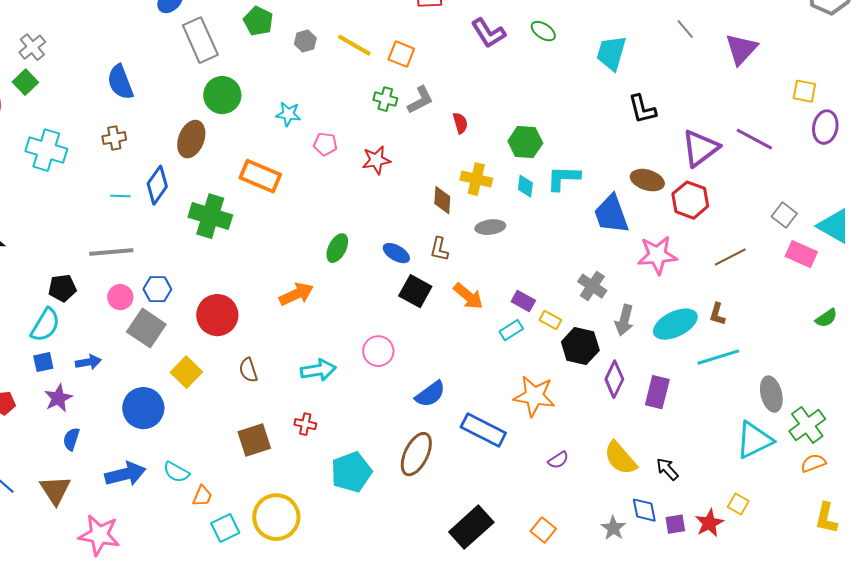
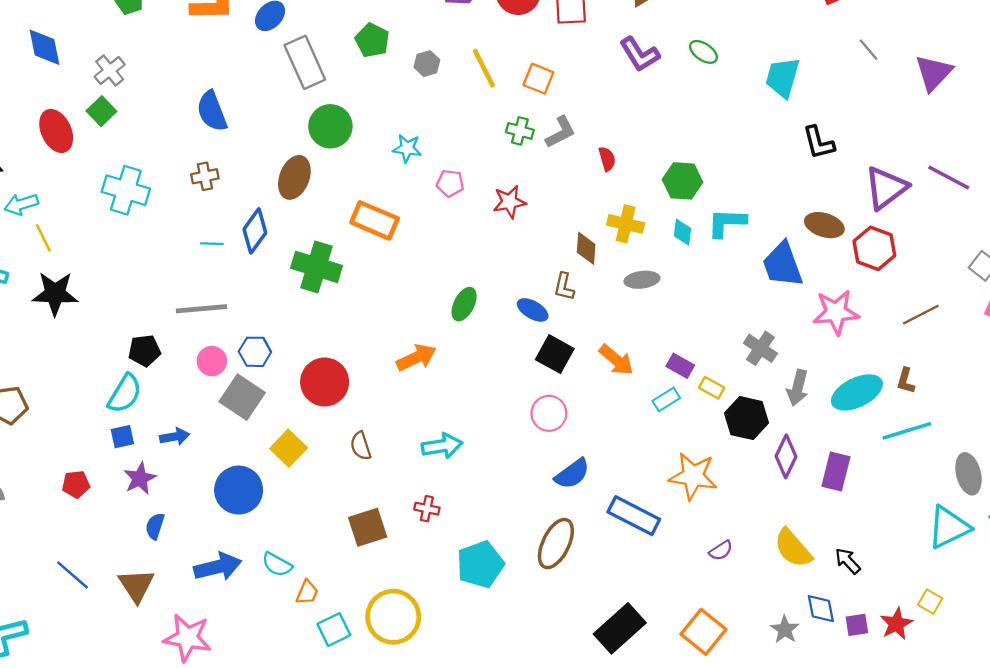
yellow line: (354, 45) -> (484, 68), turned 33
brown L-shape: (439, 249) -> (564, 287), moved
pink circle: (378, 351) -> (549, 413), moved
orange square: (543, 530) -> (703, 632), size x1.5

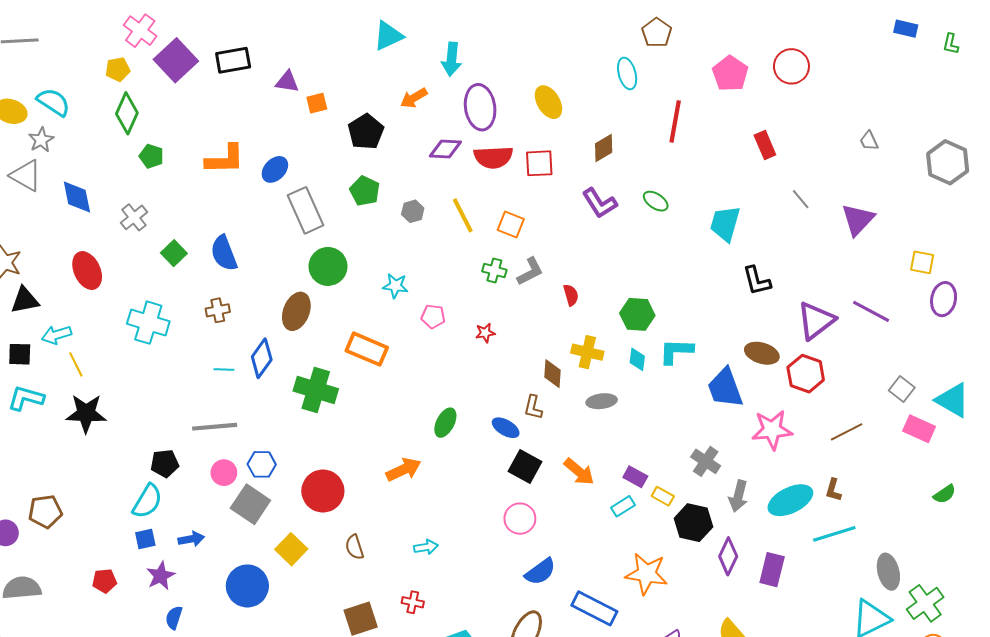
green square: (101, 111) -> (174, 253), moved
red star: (509, 202) -> (485, 333), size x0.7
cyan arrow: (442, 446) -> (426, 547), size x0.7

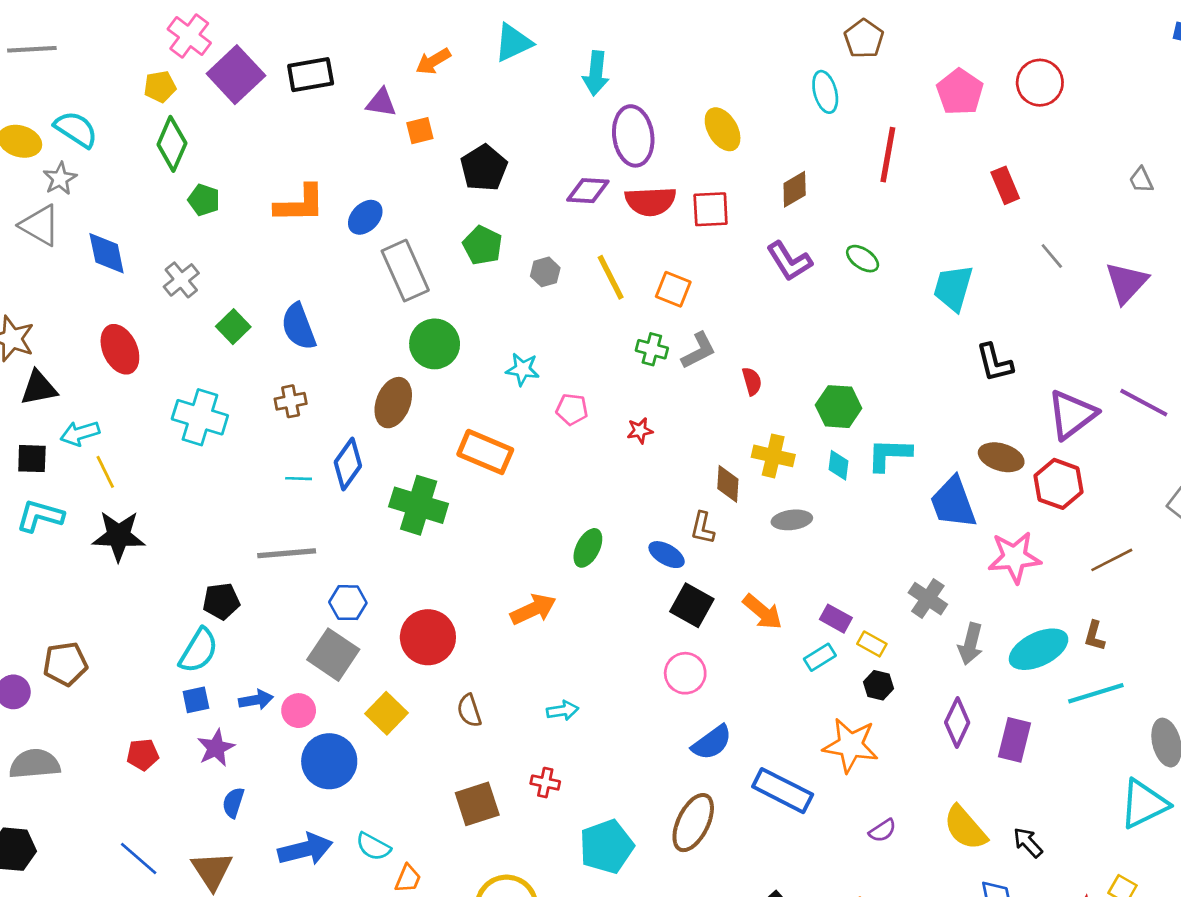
orange arrow: (414, 98) -> (433, 61), moved
pink circle: (224, 473) -> (299, 711), moved
black hexagon: (693, 523) -> (879, 685), moved, size x0.6

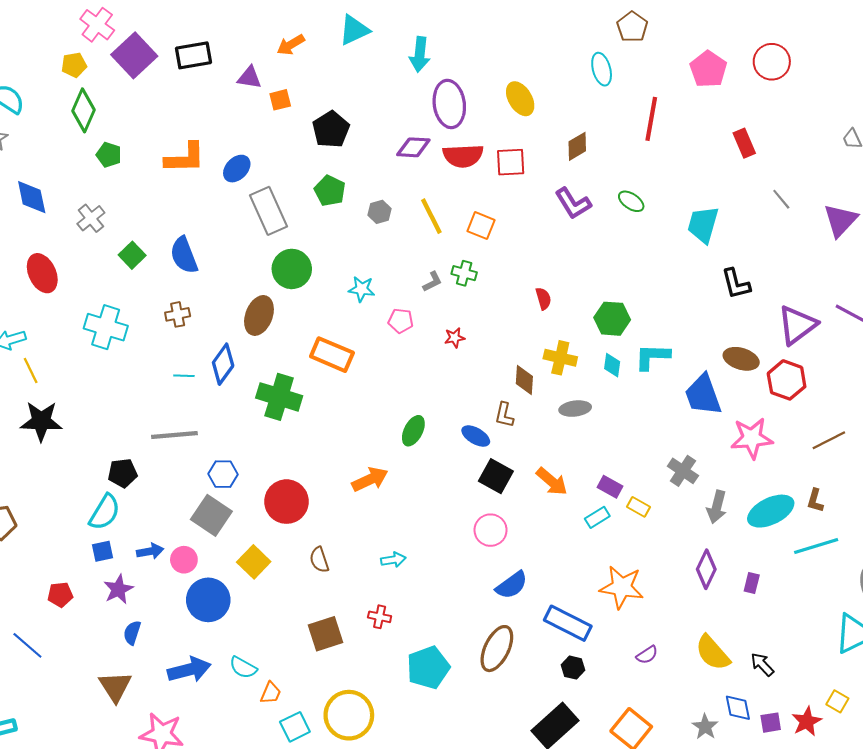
gray L-shape: (699, 351) -> (432, 282), moved, size x0.7
black hexagon: (879, 685) -> (573, 668), moved
purple rectangle: (1015, 740) -> (752, 583), size x0.6
blue line: (139, 859) -> (27, 645), moved

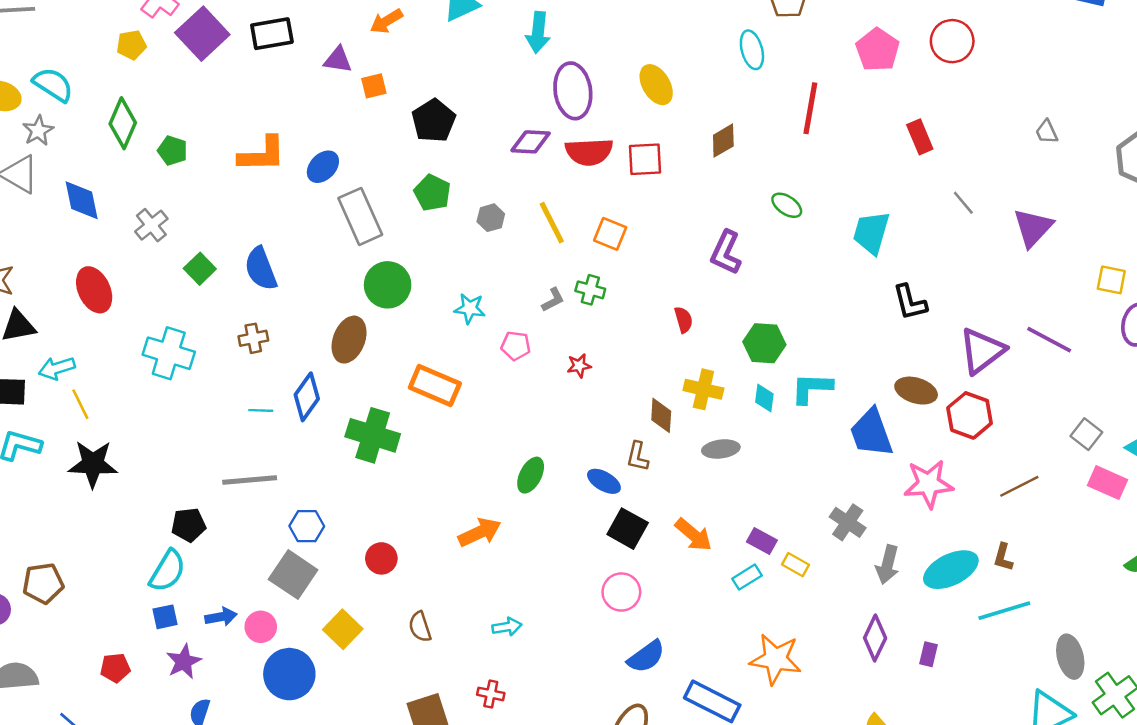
green diamond: (83, 110) -> (123, 123), moved
purple L-shape: (573, 203) -> (726, 253), moved, turned 57
red circle: (286, 502) -> (381, 558), size x0.6

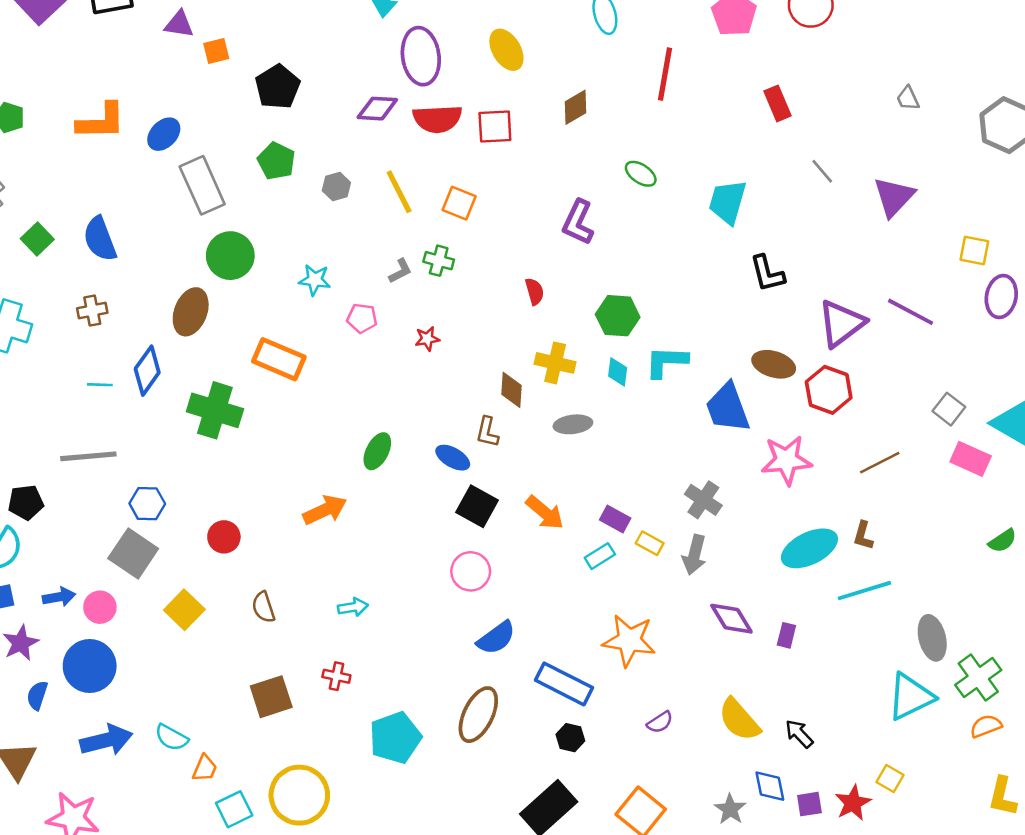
gray arrow: (887, 565) -> (694, 555), moved
purple diamond: (875, 638) -> (731, 619), turned -57
blue circle: (289, 674) -> (90, 666), moved

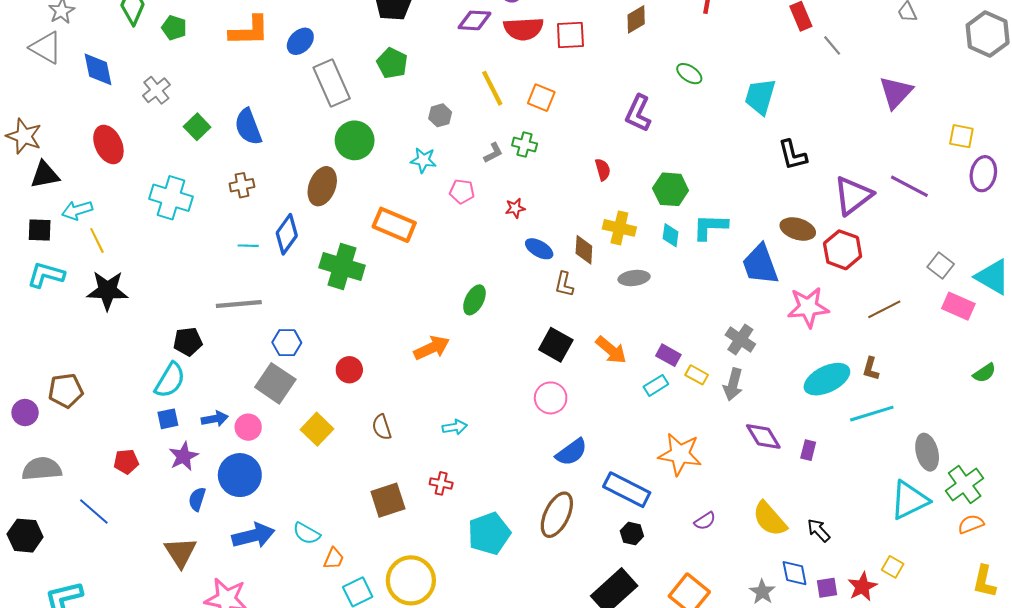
gray line: (822, 171) -> (832, 45), moved
gray hexagon: (336, 187) -> (440, 115), moved
blue ellipse: (453, 458) -> (539, 249), moved

